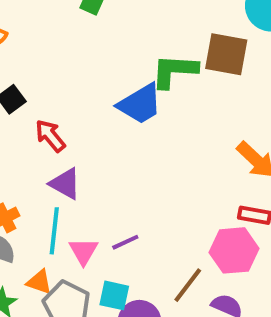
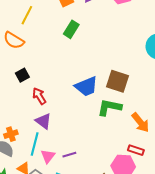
brown square: (226, 54) -> (118, 81), moved
green L-shape: (174, 71) -> (109, 107), moved

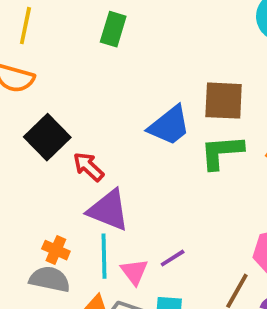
black square: (22, 75) -> (47, 137), size x1.6
purple triangle: (43, 121) -> (108, 210), size x1.4
orange cross: (11, 134) -> (56, 250), turned -32

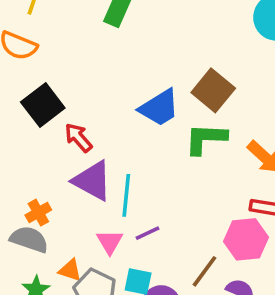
brown square: (224, 101) -> (213, 90), turned 30
orange cross: (56, 250) -> (38, 213), turned 30
cyan line: (104, 256) -> (126, 195), moved

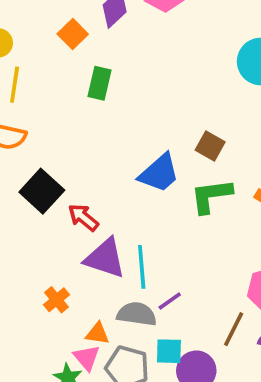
brown square: (213, 90) -> (210, 146), size x0.7
gray semicircle: (29, 239) -> (137, 314), moved
pink triangle: (110, 242) -> (87, 358), moved
orange triangle: (70, 270) -> (97, 334), moved

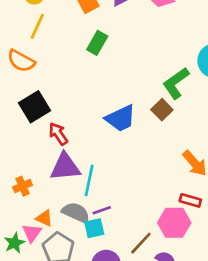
green L-shape: (211, 196) -> (176, 83), moved, turned -44
purple triangle: (105, 258) -> (65, 167), turned -40
cyan square: (169, 351) -> (94, 228), moved, turned -30

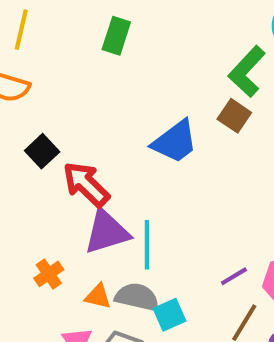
black square: (35, 107) -> (42, 151), size x0.7
red arrow: (58, 134) -> (86, 184), size x1.4
purple line: (102, 210) -> (234, 276), moved
orange triangle: (44, 218) -> (98, 296), moved

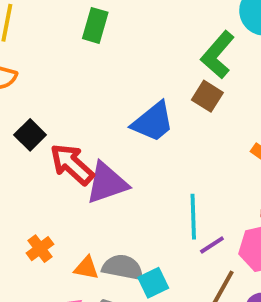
purple triangle: (107, 232) -> (107, 183), moved
cyan line: (147, 245) -> (193, 217), moved

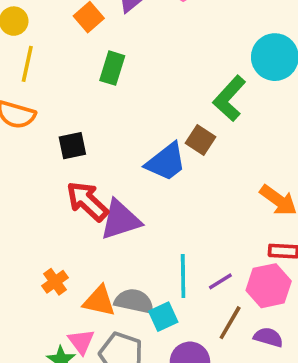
brown square: (207, 96) -> (201, 140), moved
black square: (30, 135) -> (72, 146), moved, turned 32
cyan line: (193, 217) -> (183, 276), moved
orange triangle: (86, 268) -> (99, 301), size x1.4

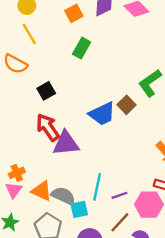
yellow line: (27, 64) -> (29, 34), turned -55
black square: (72, 146) -> (46, 91), turned -30
pink triangle: (81, 342) -> (14, 190), moved

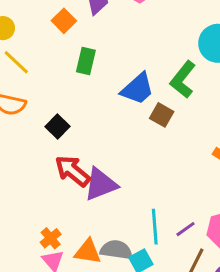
blue trapezoid: (102, 114) -> (137, 89), moved

